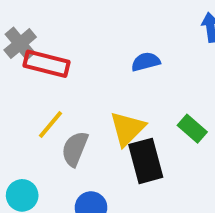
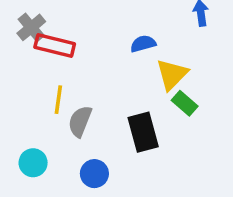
yellow line: (50, 125) -> (58, 100), turned -32
yellow triangle: (127, 129) -> (172, 74), moved

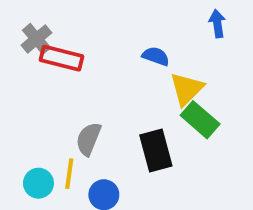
blue semicircle: (143, 44) -> (156, 56), turned 35
yellow line: (58, 100) -> (69, 174), moved
green rectangle: (185, 103) -> (200, 120), size x1.4

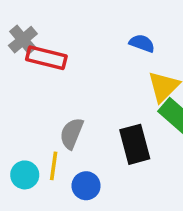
blue semicircle: (156, 56) -> (142, 43), moved

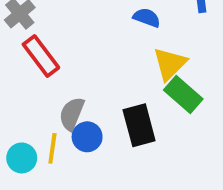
red rectangle: (46, 58) -> (41, 56), moved, turned 39
blue circle: (86, 186) -> (87, 137), moved

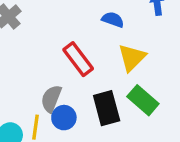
red rectangle: (41, 56) -> (78, 59), moved
green rectangle: (183, 95) -> (143, 100), moved

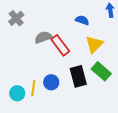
gray semicircle: (51, 99) -> (43, 37), moved, turned 48

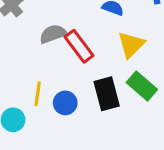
yellow line: (33, 88) -> (38, 94), moved

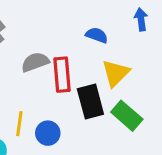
red rectangle: (79, 46) -> (62, 75), turned 32
black rectangle: (107, 94) -> (90, 102), moved

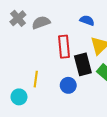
gray semicircle: (35, 62) -> (41, 23), moved
blue circle: (48, 133) -> (68, 85), moved

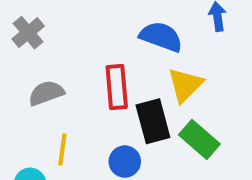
blue semicircle: (87, 20) -> (161, 37), size x1.5
gray semicircle: (41, 23) -> (46, 93), moved

